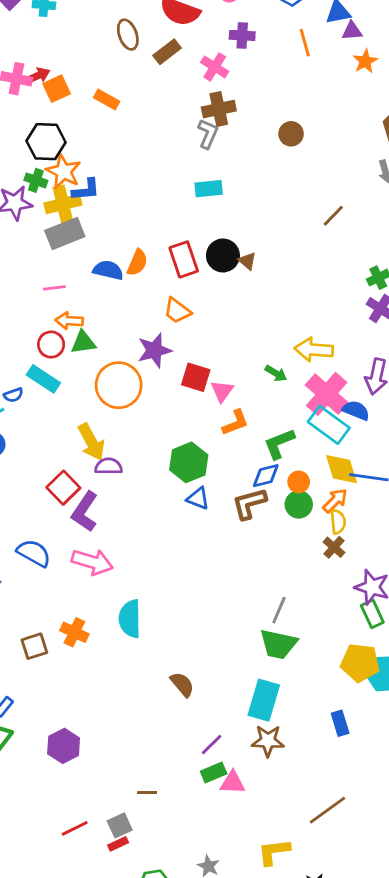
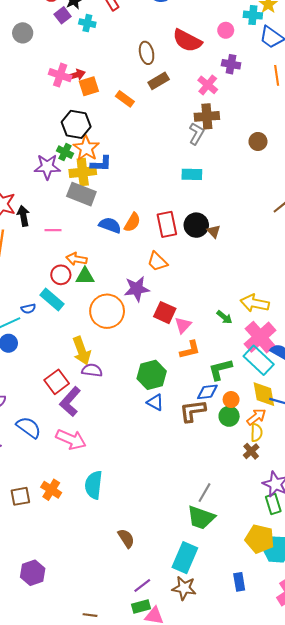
brown rectangle: (167, 52) -> (159, 81), moved
gray rectangle: (65, 234) -> (81, 194), turned 36
pink line: (54, 288) -> (53, 230), moved

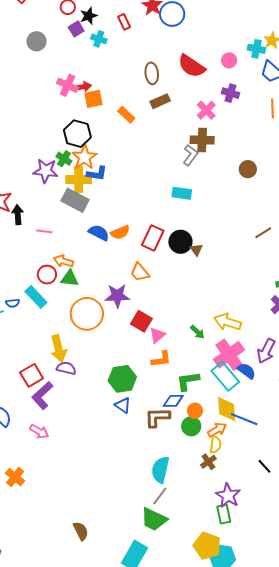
orange semicircle: (132, 222) -> (120, 232), turned 30
red rectangle: (167, 224) -> (153, 238), turned 30
pink arrow: (71, 439) -> (39, 431), size x0.7
cyan semicircle: (94, 485) -> (160, 470), moved

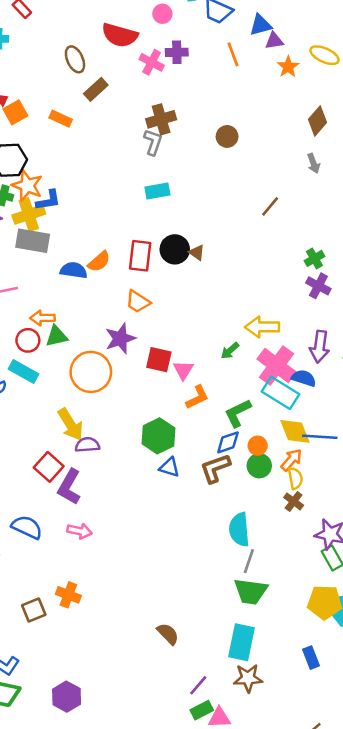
pink cross: (206, 110) -> (152, 62), moved
green arrow: (197, 332) -> (230, 351), turned 112

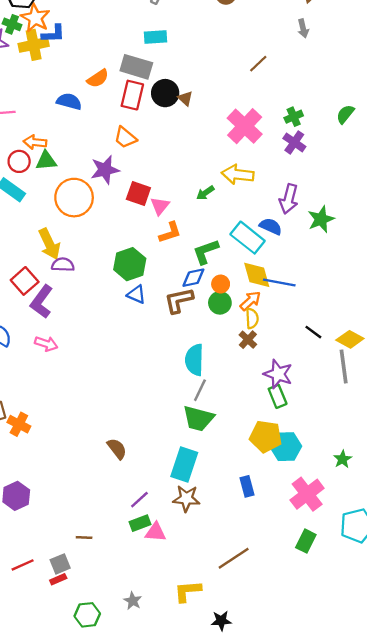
gray rectangle: (33, 241) -> (136, 67), moved
orange semicircle: (99, 262) -> (98, 78), moved
pink cross: (277, 365) -> (245, 126), moved
orange cross: (68, 595) -> (19, 424), moved

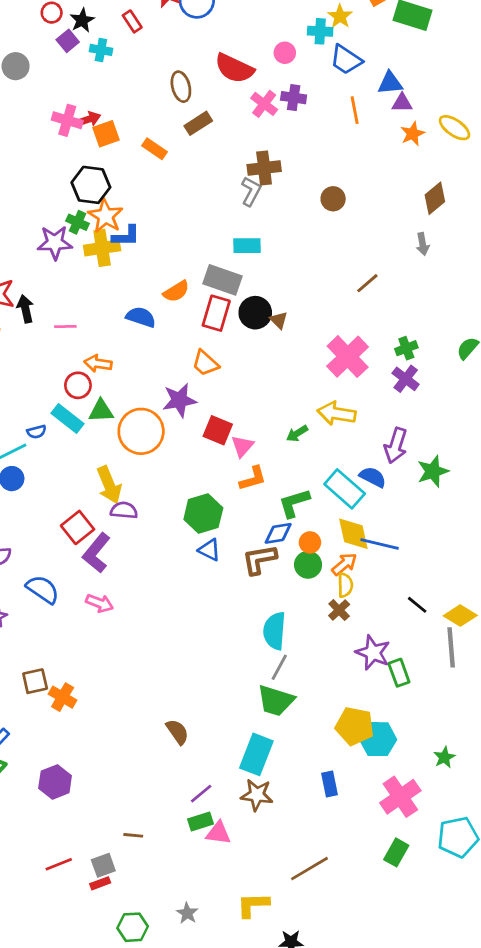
green triangle: (46, 161) -> (101, 411), moved
green rectangle: (278, 396) -> (399, 673), moved

